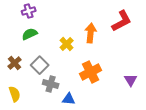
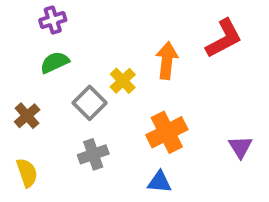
gray square: (40, 65) -> (90, 103), moved
gray cross: (51, 84) -> (93, 154), turned -35
blue triangle: (69, 99) -> (159, 182), moved

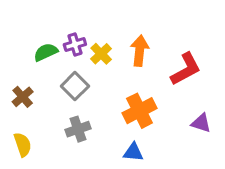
purple cross: (53, 20) -> (75, 44), moved
red L-shape: (224, 38) -> (186, 69), moved
yellow cross: (123, 81) -> (101, 54), moved
purple triangle: (240, 147) -> (201, 123), turned -40

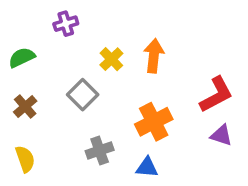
purple cross: (75, 44) -> (66, 24), moved
green semicircle: (46, 52) -> (22, 57), moved
red L-shape: (186, 69) -> (216, 95), moved
gray cross: (78, 129) -> (100, 151), moved

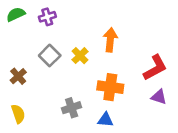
green semicircle: (22, 57) -> (16, 14), moved
yellow cross: (111, 59) -> (80, 56), moved
gray square: (83, 95) -> (50, 56), moved
orange cross: (154, 122) -> (110, 87), turned 35

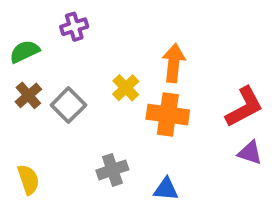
green semicircle: (16, 14) -> (25, 52), moved
gray square: (50, 56) -> (68, 105), moved
brown cross: (18, 76) -> (28, 95), moved
orange cross: (110, 87) -> (168, 115), moved

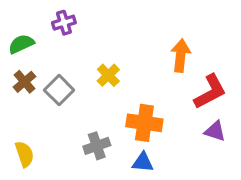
orange arrow: (174, 63) -> (181, 56), moved
orange cross: (168, 115) -> (144, 123), moved

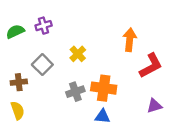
purple cross: (64, 23) -> (44, 26), moved
brown cross: (25, 82) -> (19, 82), moved, turned 35
purple triangle: (215, 131) -> (154, 106), moved, turned -35
gray cross: (97, 146) -> (75, 92), moved

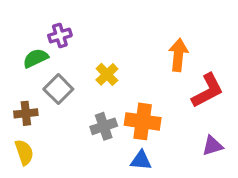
green semicircle: (15, 31) -> (36, 58), moved

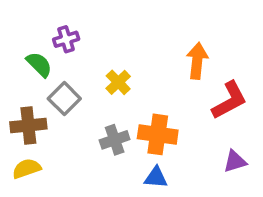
green semicircle: (36, 58) -> (39, 64), turned 70
brown cross: (26, 113) -> (28, 125), size x1.4
yellow semicircle: (24, 152) -> (27, 169), turned -90

